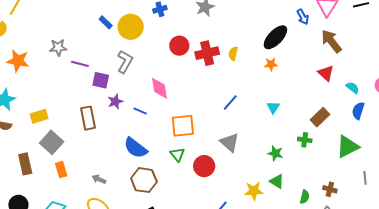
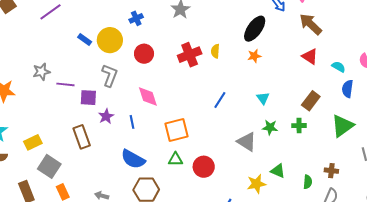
red circle: (179, 46) -> (144, 54), moved
blue line: (140, 111) -> (132, 122), turned 64
gray triangle: (230, 143) -> (247, 142), moved
green star: (275, 153) -> (270, 127), moved
green triangle: (177, 155) -> (175, 159), turned -42

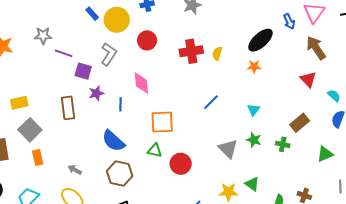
green triangle: (342, 126) -> (325, 154), size x0.7

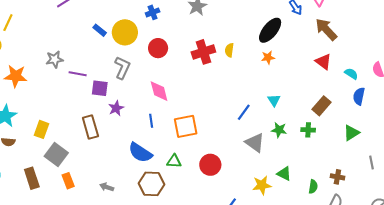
blue line: (211, 102) -> (244, 112), moved
yellow rectangle: (19, 103) -> (41, 129), turned -48
blue line: (120, 104) -> (151, 121), moved
green triangle: (155, 150) -> (174, 161), moved

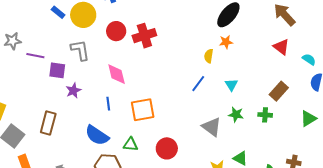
yellow semicircle: (229, 50) -> (209, 56), moved
red cross: (203, 52) -> (144, 36), moved
gray L-shape: (122, 68) -> (80, 50), turned -35
blue line: (244, 112) -> (198, 84), moved
brown rectangle: (90, 127) -> (48, 123), moved, turned 30

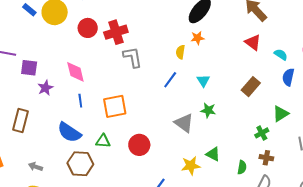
gray L-shape: (80, 50) -> (133, 57), moved
pink diamond: (117, 74) -> (75, 72), moved
green cross: (265, 115) -> (262, 133), moved, turned -32

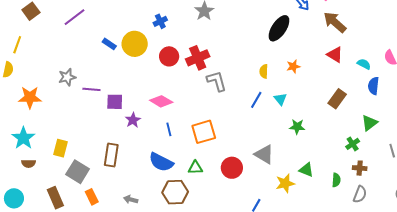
orange star: (198, 38) -> (293, 66), moved
pink diamond: (75, 72) -> (161, 101), turned -40
cyan triangle: (203, 81) -> (280, 99), moved
gray triangle: (184, 123) -> (264, 154), moved

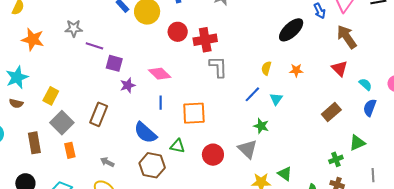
green star: (297, 127) -> (261, 126), moved

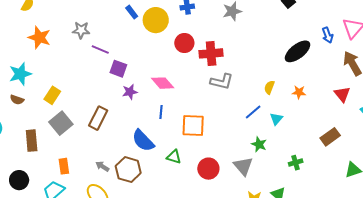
gray L-shape: (218, 67) -> (222, 82), turned 100
orange rectangle: (70, 150) -> (64, 166), moved
green cross: (336, 159) -> (296, 163), moved
brown hexagon: (152, 165) -> (128, 170), moved

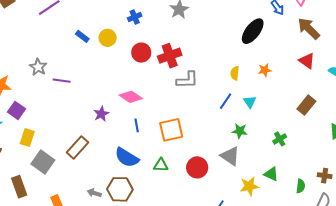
yellow circle: (156, 20) -> (108, 38), size x0.7
gray star: (81, 30) -> (38, 67), turned -30
purple square: (118, 69) -> (16, 110), moved, turned 30
brown rectangle: (98, 118) -> (78, 147), turned 30

